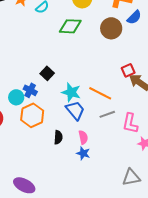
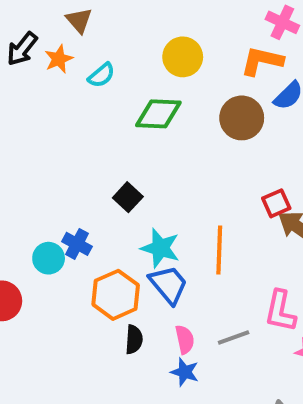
black square: (47, 73) -> (128, 197), moved
orange line: (100, 93) -> (219, 250), turned 65
gray line: (107, 114) -> (234, 337), moved
orange hexagon: (32, 115) -> (116, 295), moved

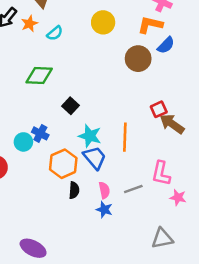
green diamond: (158, 114) -> (39, 76), moved

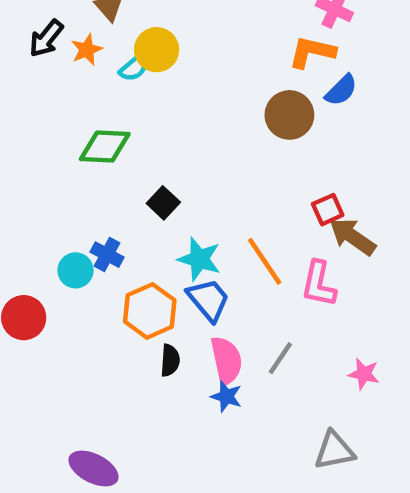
yellow circle: (103, 22) -> (157, 50), moved
orange line: (125, 137) -> (265, 261), turned -36
pink L-shape: (161, 173) -> (319, 284), moved
gray line: (133, 189) -> (280, 358), turned -36
pink semicircle: (104, 190) -> (226, 360), size x1.5

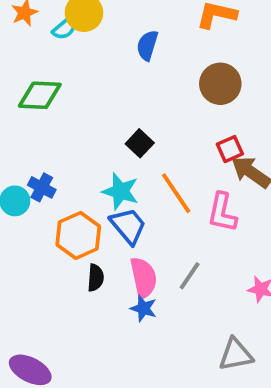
blue semicircle: (341, 90) -> (147, 45), moved, turned 152
brown circle: (289, 115) -> (220, 84), moved
black square: (163, 203) -> (140, 143), moved

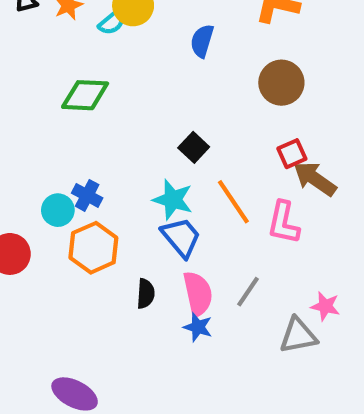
orange hexagon: (78, 235) -> (93, 248), moved
gray triangle: (236, 355) -> (298, 335), moved

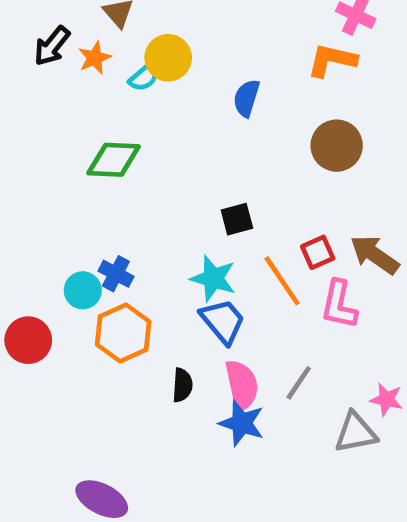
black square: (194, 147) -> (237, 219), turned 32
red square: (292, 154) -> (318, 252), moved
blue star: (198, 327) -> (242, 423), size x1.4

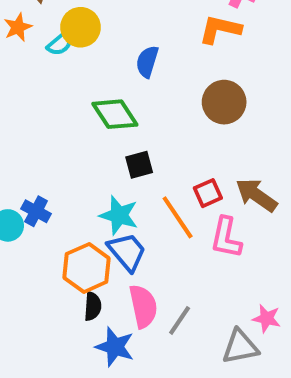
green diamond: (114, 160) -> (115, 114), moved, turned 54
orange hexagon: (123, 333) -> (87, 268), moved
gray line: (299, 383) -> (180, 320), moved
blue star: (242, 423) -> (115, 347), moved

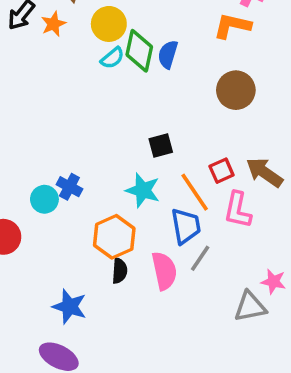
cyan semicircle: (60, 43) -> (112, 58), moved
green diamond: (115, 114) -> (139, 51), moved, turned 45
blue trapezoid: (127, 252) -> (186, 226), moved, turned 30
gray line: (180, 320) -> (200, 258), moved
blue star: (115, 347) -> (69, 307), moved

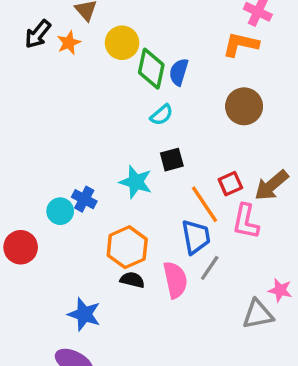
cyan semicircle: (112, 58) -> (162, 115), moved
brown arrow: (264, 172) -> (272, 185), turned -75
cyan star: (143, 190) -> (136, 182), moved
black semicircle: (120, 271) -> (132, 280), turned -80

